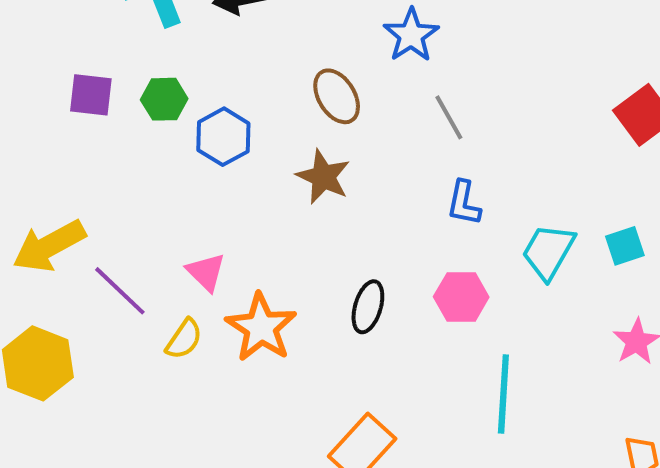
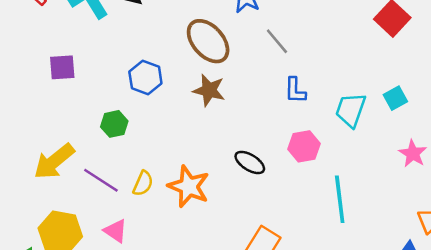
brown ellipse: (337, 96) -> (208, 41), size x1.4
green hexagon: (164, 99) -> (114, 124), moved
pink triangle: (206, 272) -> (116, 231), moved
black ellipse: (368, 307) -> (250, 162), turned -64
yellow semicircle: (184, 339) -> (143, 183), moved

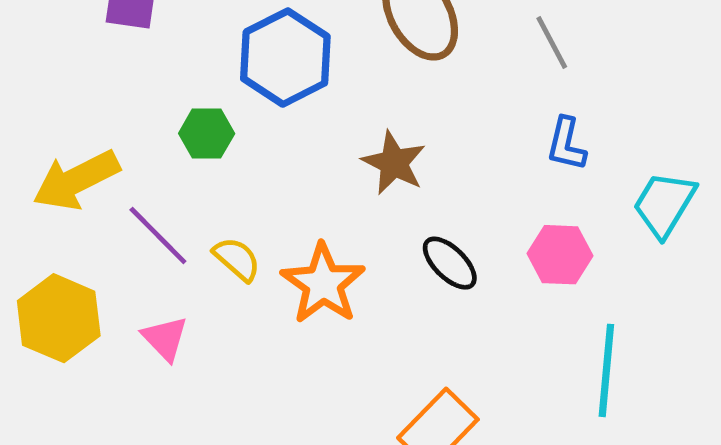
blue hexagon: (145, 78) -> (285, 58), size x1.4
brown star: (209, 90) -> (394, 163), moved
yellow semicircle: (143, 183) -> (237, 259), turned -85

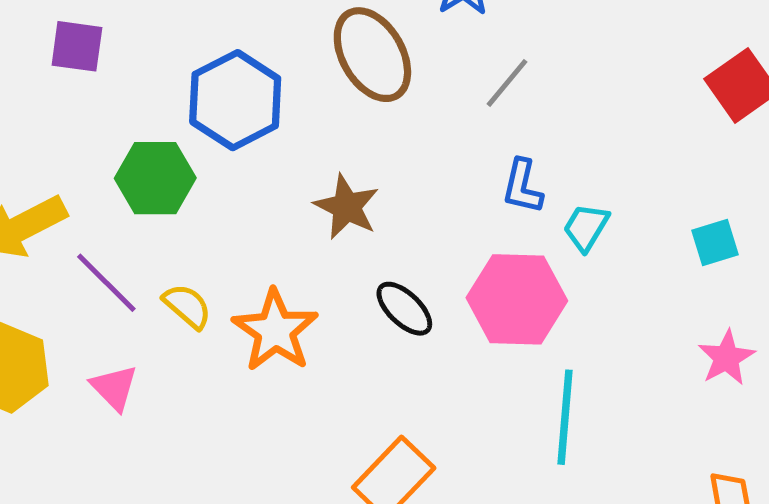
gray line: (552, 43) -> (507, 83), turned 68
green hexagon: (207, 133) -> (155, 178), size x1.4
cyan trapezoid: (664, 204) -> (586, 227), moved, size x0.7
pink hexagon: (560, 255) -> (517, 299), size x1.5

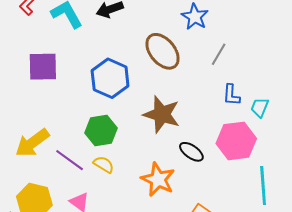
purple square: (77, 46) -> (43, 67), size x1.4
green hexagon: (155, 178) -> (101, 131), moved
brown star: (347, 207) -> (162, 114), size x1.4
orange star: (275, 331) -> (158, 179), moved

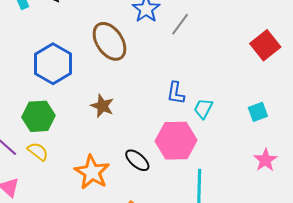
gray line: (219, 54) -> (180, 24), moved
brown star: (162, 114) -> (102, 106), size x0.6
black ellipse: (191, 152) -> (137, 160), moved

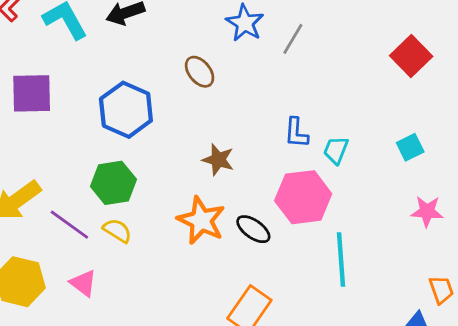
brown ellipse: (109, 41) -> (200, 72), size x0.6
brown star: (102, 106) -> (218, 160), moved
pink star: (265, 160) -> (427, 211), turned -30
orange star: (92, 172) -> (201, 220), moved

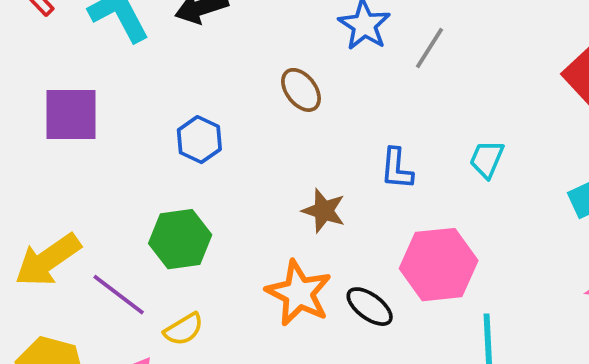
blue hexagon: (126, 110) -> (199, 140), size x0.6
blue L-shape: (296, 133) -> (397, 169), moved
cyan trapezoid: (336, 150) -> (487, 159), moved
yellow semicircle: (117, 231) -> (184, 329), moved, turned 116

